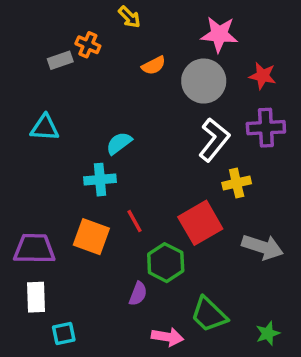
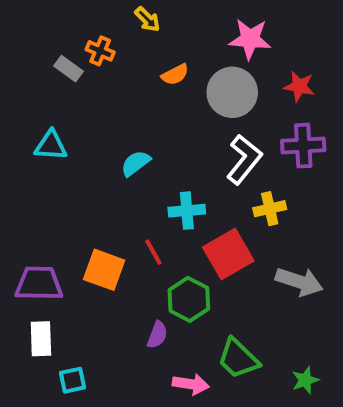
gray rectangle: (60, 60) -> (69, 69), turned 55
cyan cross: (100, 180) -> (187, 211), moved

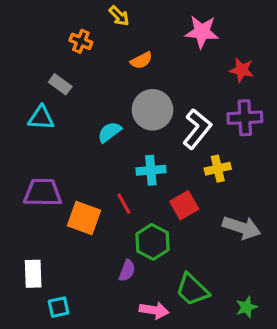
gray rectangle: (69, 69) -> (60, 84), moved
gray circle: (232, 92) -> (152, 110), moved
red square: (228, 254) -> (184, 205), size x0.7
purple trapezoid: (39, 284) -> (43, 193), moved

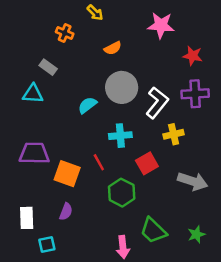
purple semicircle: (127, 271) -> (66, 212), moved
green star: (246, 307) -> (196, 234), moved
pink arrow: (154, 310) -> (123, 247), turned 75

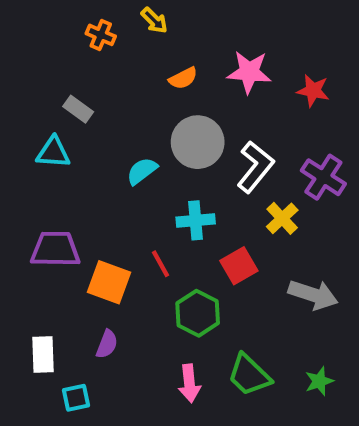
pink star: (161, 25) -> (249, 72), moved
orange cross: (65, 33) -> (101, 35), moved
purple cross: (195, 94) -> (323, 177), moved, turned 36
yellow cross: (174, 134) -> (282, 218), turned -30
pink arrow: (123, 247) -> (189, 383), moved

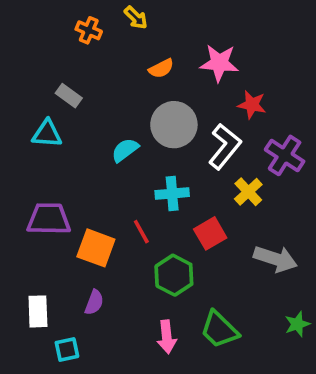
red star: (313, 91) -> (252, 105), moved
green star: (319, 381) -> (297, 324), moved

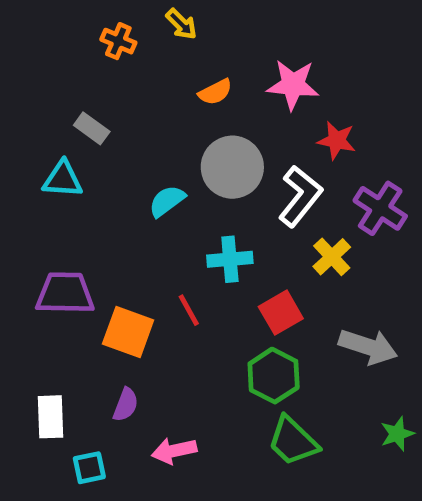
green hexagon: (174, 275) -> (274, 376), moved
pink arrow: (167, 337) -> (174, 451), moved, turned 84

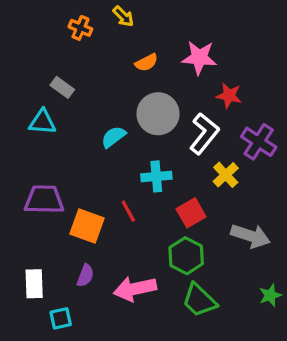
pink arrow: (174, 451) -> (135, 289), moved, size x1.4

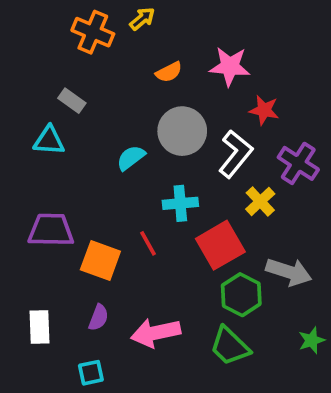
yellow arrow: (123, 16) -> (142, 19), turned -85
orange cross: (80, 28) -> (93, 32), size x1.5
red square: (191, 213) -> (220, 245), size x1.4
green hexagon: (186, 256) -> (241, 295), moved
cyan square: (61, 318) -> (91, 373), moved

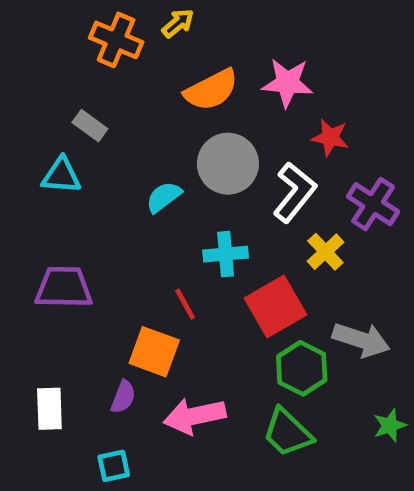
orange semicircle: (169, 72) -> (211, 90), size x1.6
orange square: (100, 260) -> (154, 352), moved

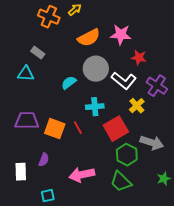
white L-shape: (295, 192) -> (124, 81), turned 90
orange square: (154, 352) -> (55, 129), moved
purple semicircle: (123, 397) -> (44, 160), moved

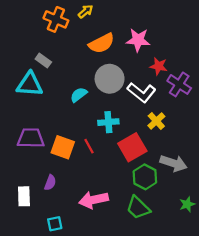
cyan triangle: (26, 74) -> (30, 84), size x1.4
purple cross: (157, 86) -> (179, 84), moved

